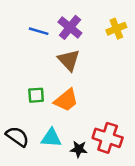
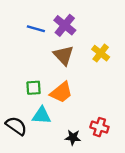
yellow cross: (116, 29) -> (101, 53), moved, turned -30
cyan triangle: (51, 138) -> (42, 115), moved
red cross: (108, 138) -> (99, 127), size x0.7

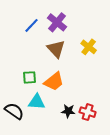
blue line: (36, 29) -> (32, 25), turned -63
black star: (73, 137) -> (68, 111), moved

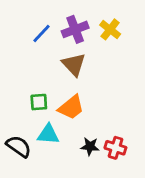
purple cross: (57, 22) -> (75, 29), turned 30
yellow cross: (89, 47) -> (110, 29), moved

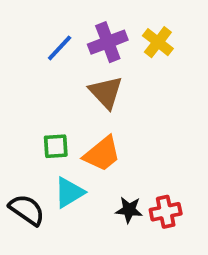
cyan triangle: (48, 134) -> (69, 192), turned -35
red cross: (115, 148) -> (166, 212), turned -30

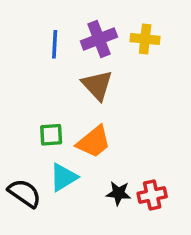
yellow cross: (158, 42) -> (145, 39), turned -32
blue line: (60, 48) -> (55, 44), turned -40

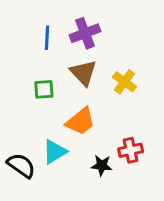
yellow cross: (145, 39) -> (124, 82), moved, turned 30
green square: (51, 135) -> (44, 89), moved
red cross: (152, 195) -> (131, 150), moved

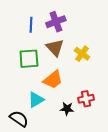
green square: (44, 89) -> (29, 59), size x1.5
black semicircle: (21, 165) -> (19, 119), moved

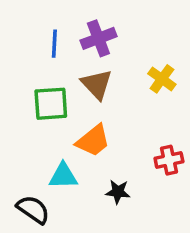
yellow cross: (82, 54) -> (162, 79), moved
red cross: (86, 99) -> (169, 160), moved
cyan triangle: (36, 100) -> (63, 176), turned 30

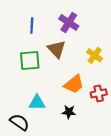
purple cross: (98, 38) -> (69, 22), moved, turned -36
yellow cross: (162, 79) -> (95, 55), moved
orange trapezoid: (93, 141) -> (74, 84), moved

